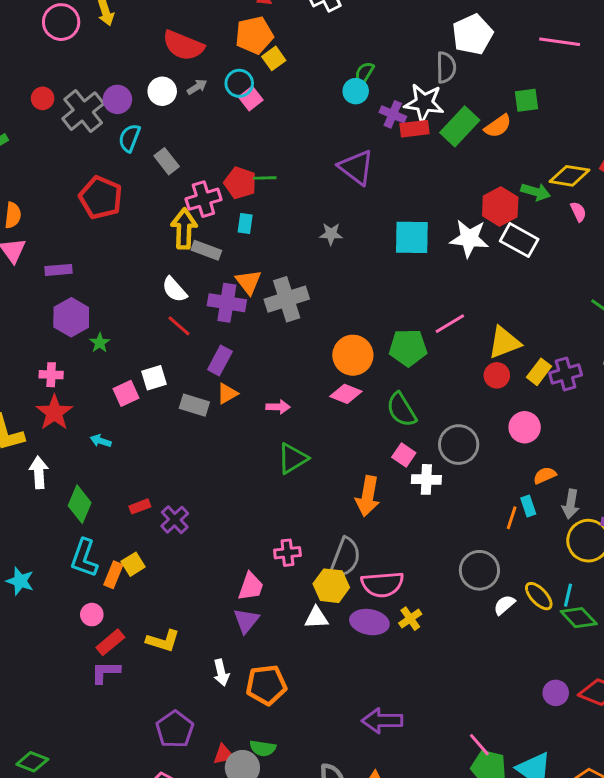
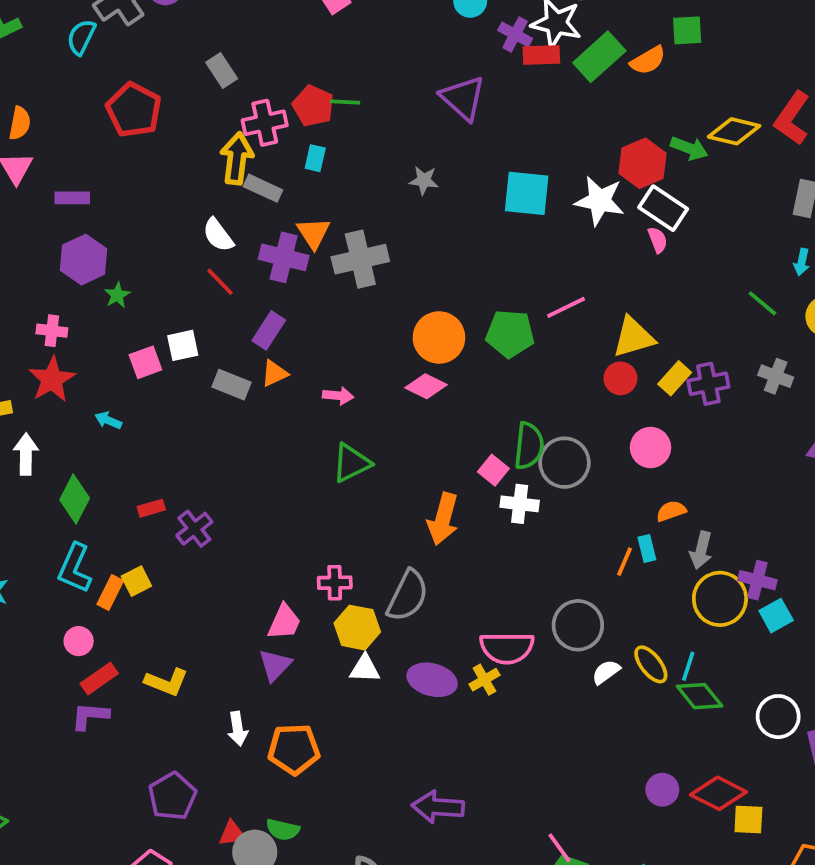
cyan semicircle: (129, 138) -> (81, 37), moved
pink semicircle: (578, 212) -> (658, 240), moved
green semicircle: (401, 410) -> (529, 446), moved, turned -147
pink semicircle: (382, 584) -> (507, 648), moved
yellow hexagon: (331, 586) -> (357, 628), moved

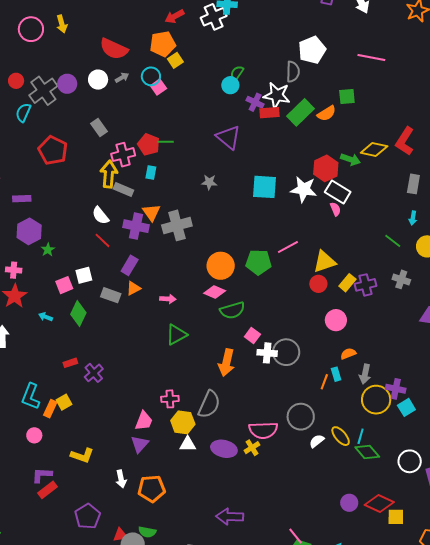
green semicircle: (529, 446) -> (232, 310), moved, turned 70
gray circle: (564, 463) -> (286, 352), moved
green diamond: (75, 499) -> (78, 313), moved
red rectangle: (99, 678) -> (47, 490), moved

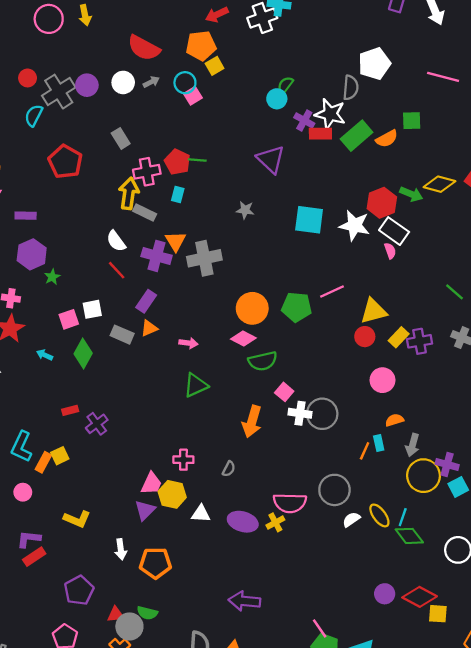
gray semicircle: (209, 404) -> (229, 469), size x0.5
yellow hexagon: (183, 422) -> (172, 494), moved

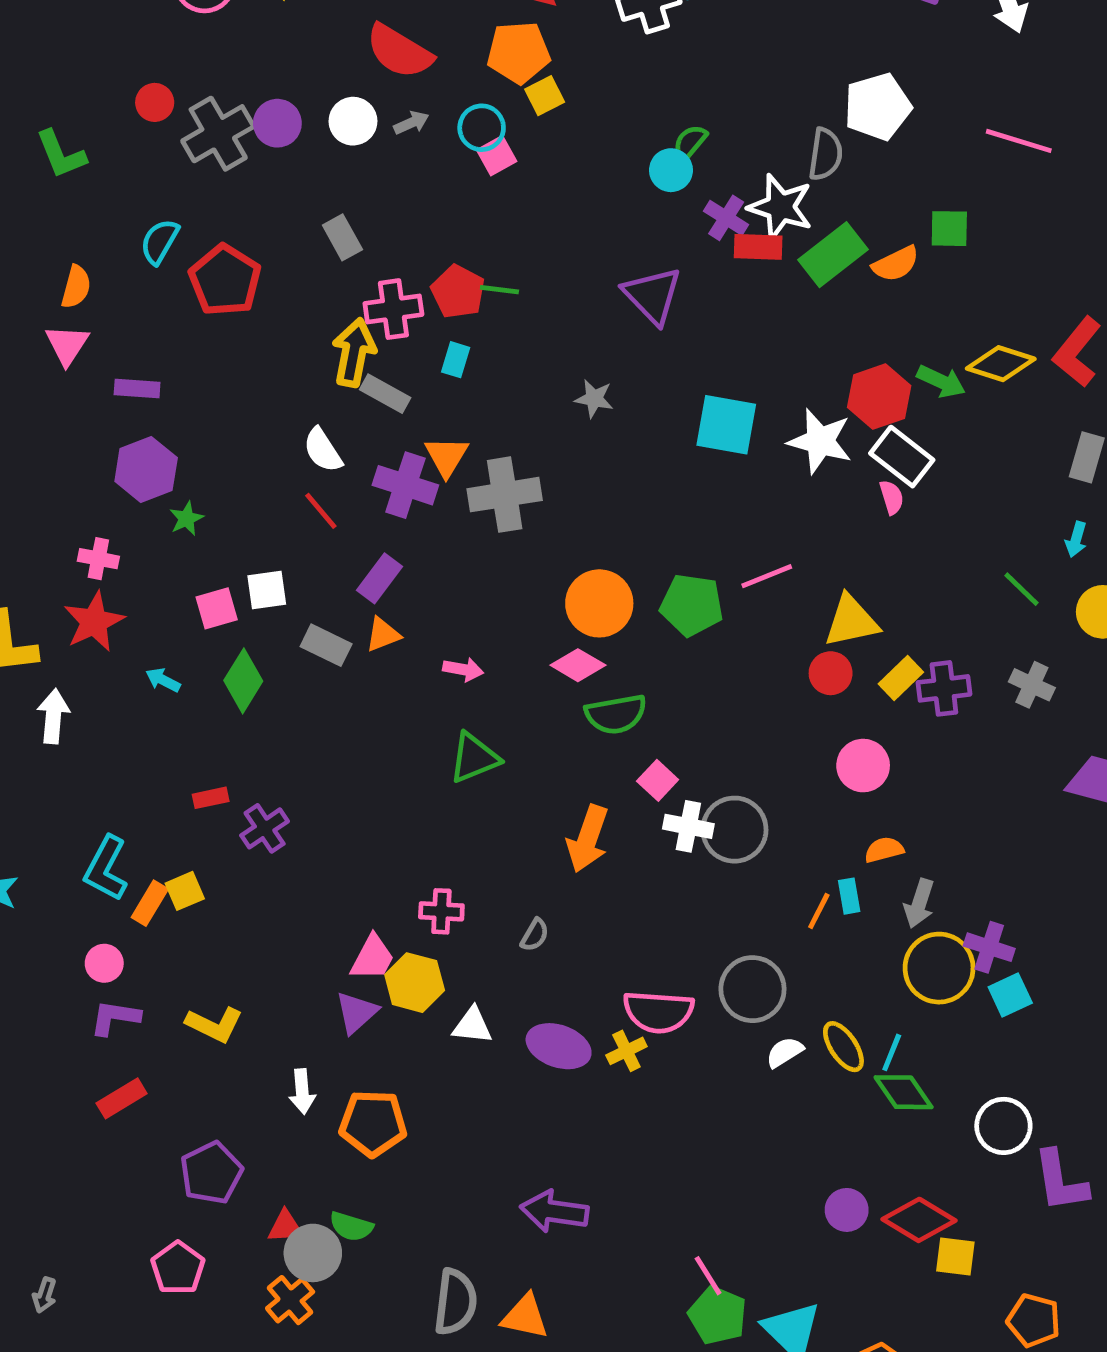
cyan semicircle: (34, 115) -> (160, 242), moved
purple L-shape: (29, 539) -> (115, 1018), moved

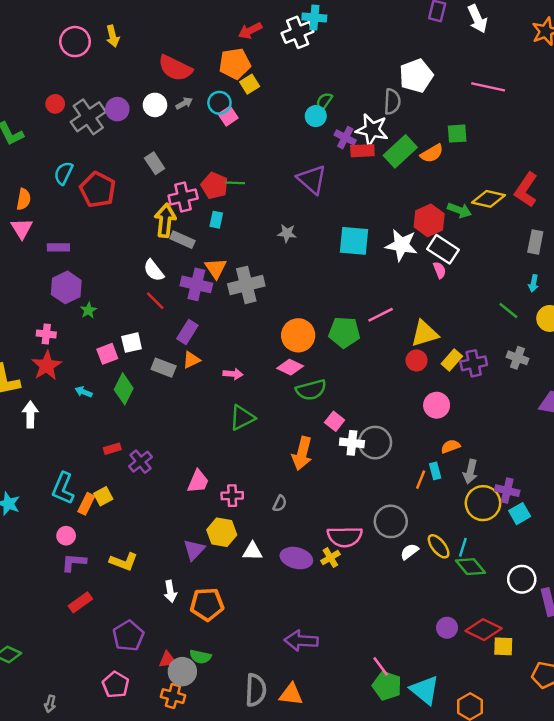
pink trapezoid: (372, 958) -> (198, 482), moved
orange cross: (290, 1300) -> (173, 696), turned -30

